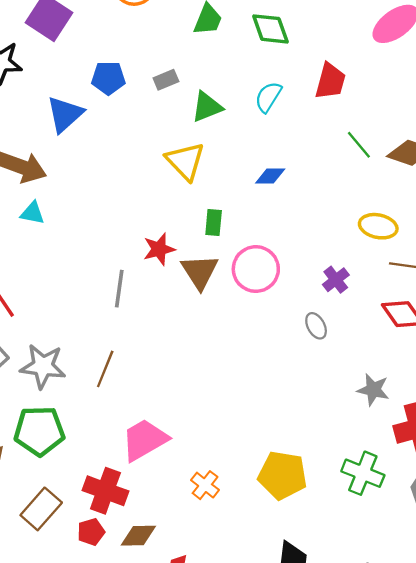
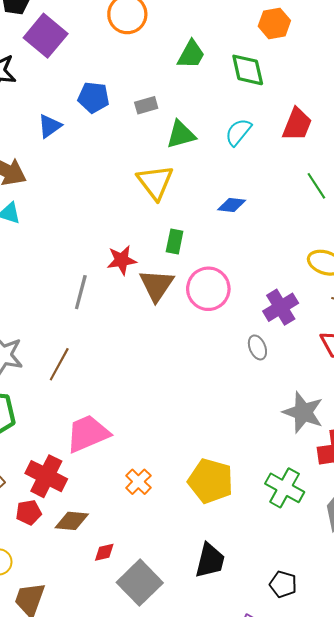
blue triangle: (65, 114) -> (50, 126), size x0.7
purple cross: (336, 280) -> (281, 307), size x1.4
gray star: (373, 390) -> (303, 412), size x1.4

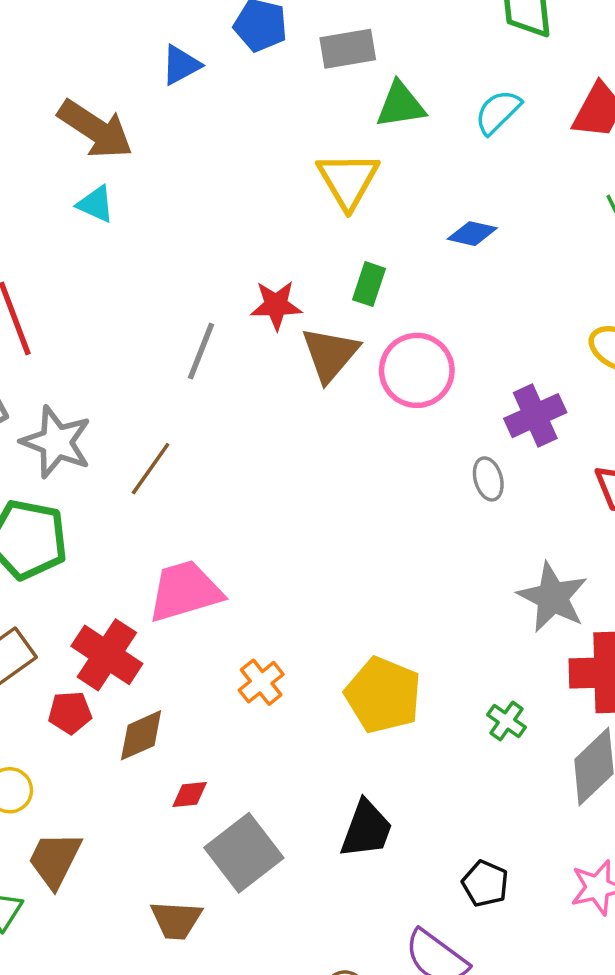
gray rectangle: (146, 105) -> (348, 49), size x1.4
green cross: (285, 488) -> (507, 721), size x0.6
brown diamond: (72, 521) -> (141, 735), turned -36

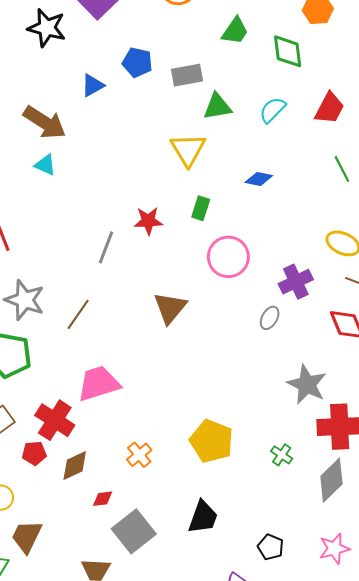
brown triangle: (330, 354) -> (170, 308), moved
gray ellipse: (488, 479) -> (270, 318), turned 45
orange cross: (261, 682) -> (139, 455), moved

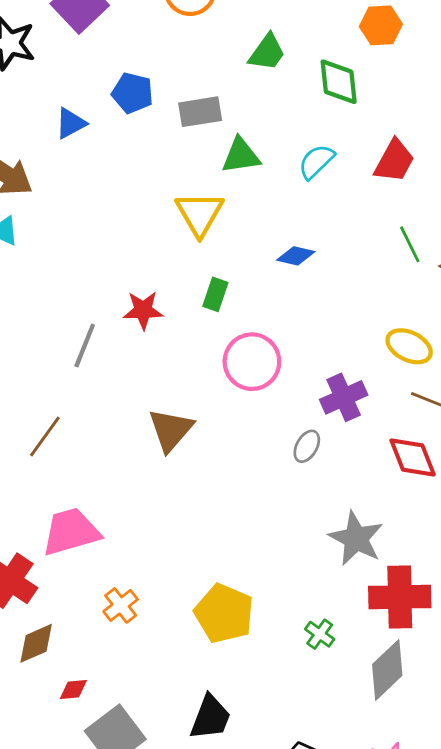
orange cross: (139, 455) -> (121, 605), moved

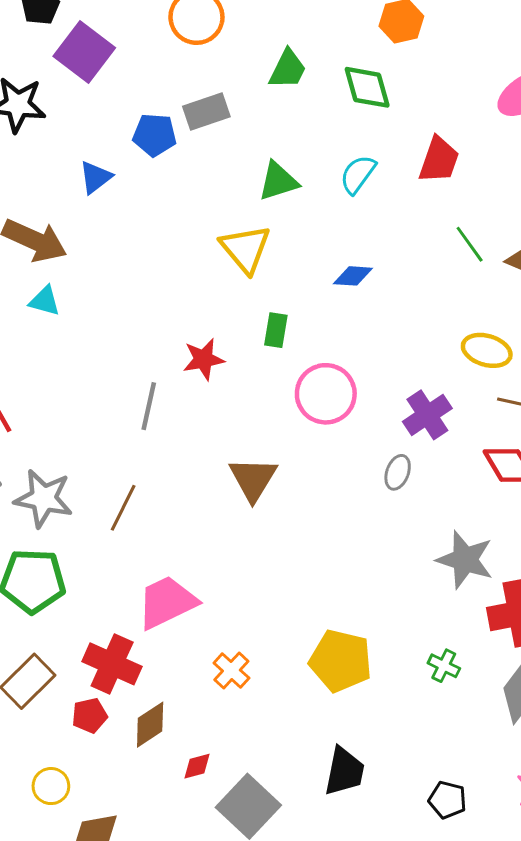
gray rectangle: (200, 112) -> (206, 112), moved

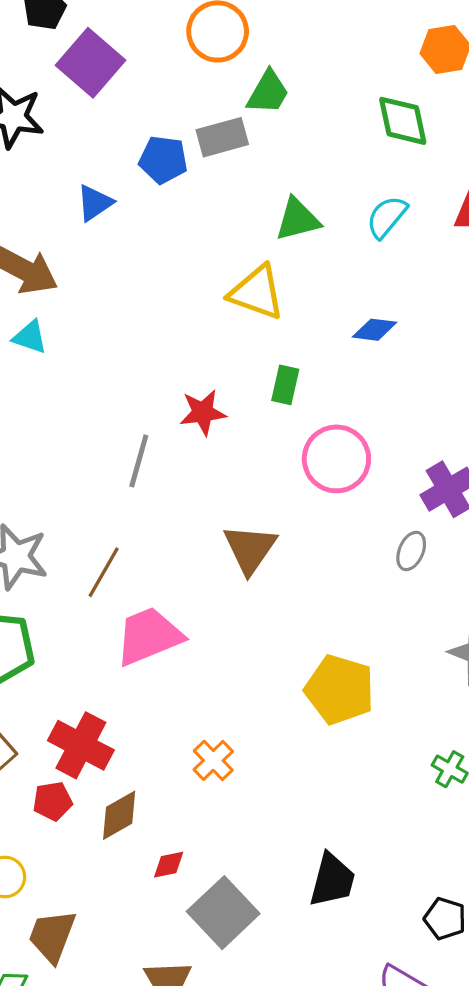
green trapezoid: (288, 69) -> (268, 92), moved
yellow triangle: (245, 249) -> (257, 292), turned -34
pink trapezoid: (167, 602) -> (149, 636), moved
yellow pentagon: (341, 661) -> (340, 690), moved

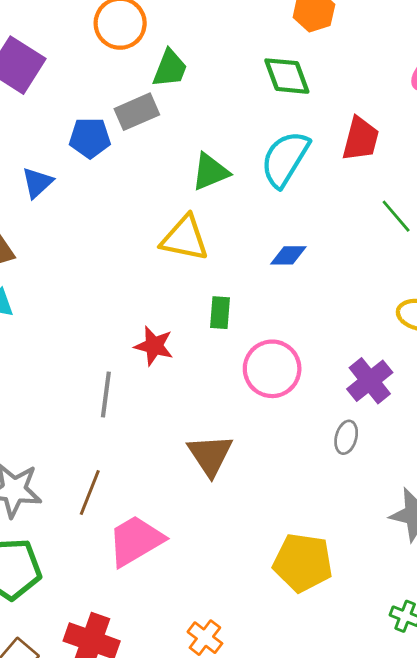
cyan semicircle: (387, 217) -> (285, 159), size x1.5
red star: (203, 412) -> (154, 346), turned 30

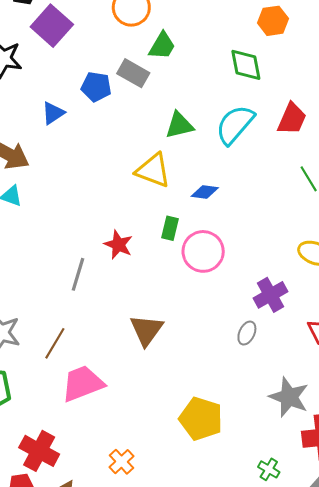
gray rectangle: (137, 112) -> (133, 73), turned 44
blue diamond: (288, 255) -> (205, 192), moved
pink circle: (272, 369) -> (203, 251), moved

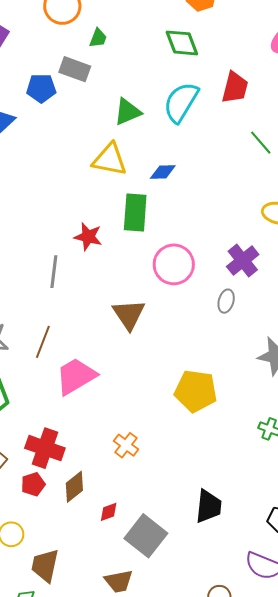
green trapezoid: (162, 46) -> (98, 38), size x0.7
green rectangle: (170, 228) -> (135, 213), size x1.6
pink circle: (203, 251) -> (174, 264), moved

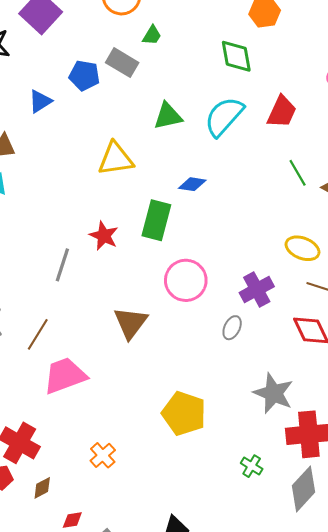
yellow triangle: (110, 160) -> (116, 159), moved, turned -30
brown diamond: (74, 487) -> (42, 488), size x0.7

